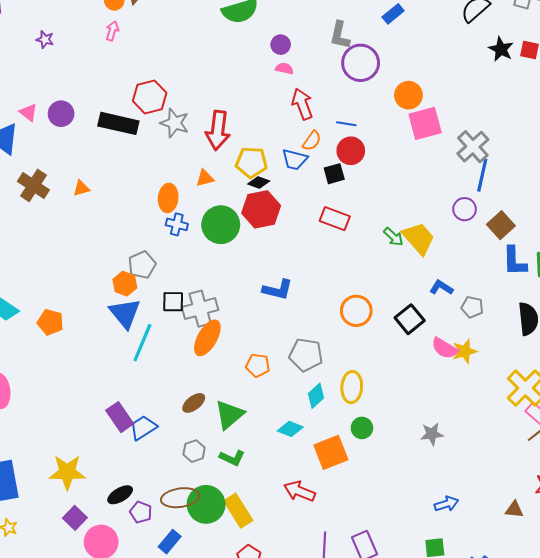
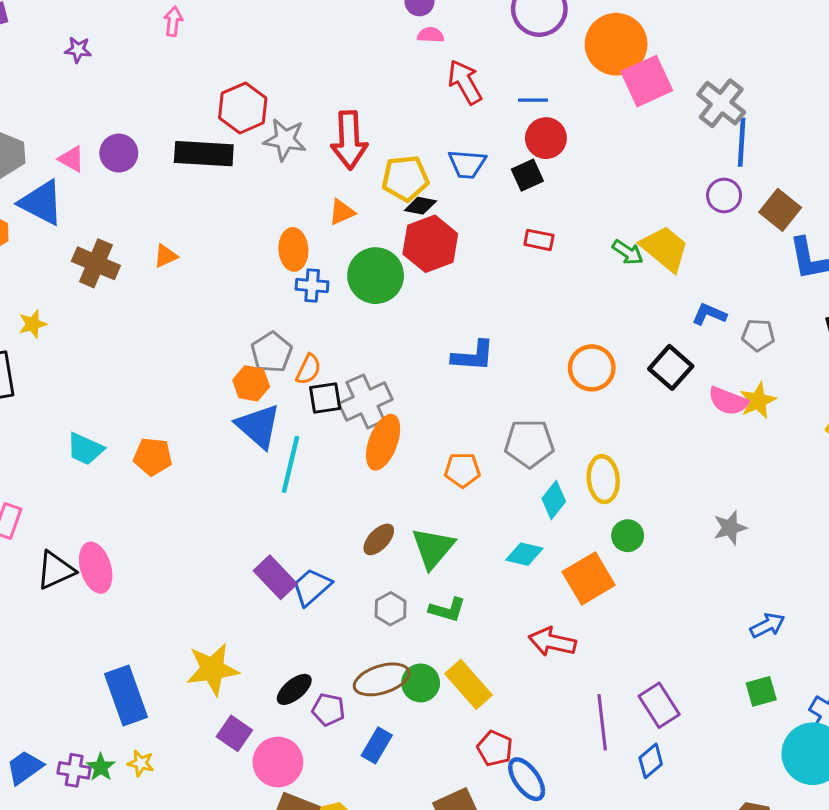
orange circle: (408, 95) -> (616, 44), size x1.5
orange semicircle: (312, 141) -> (308, 369), moved
red rectangle: (335, 219) -> (539, 240), size x0.7
green circle: (206, 504) -> (421, 683), size x0.7

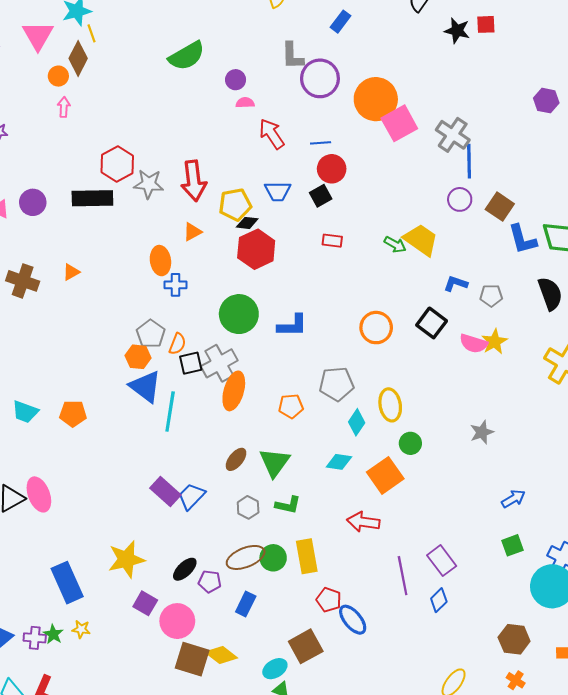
green circle: (376, 276) -> (239, 314), moved
yellow rectangle: (468, 684) -> (307, 556), turned 36

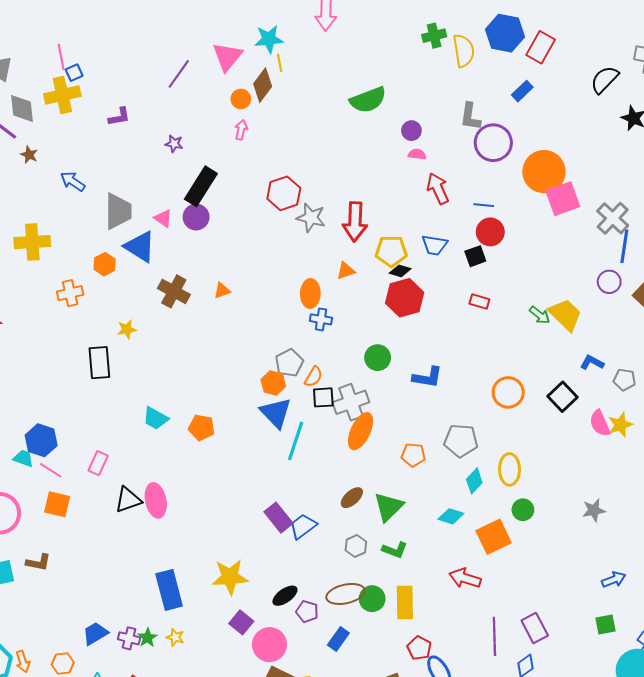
black rectangle: (92, 198) -> (201, 186), moved, turned -66
green circle: (239, 314) -> (378, 358), size x0.7
pink semicircle: (474, 343) -> (600, 423), turned 40

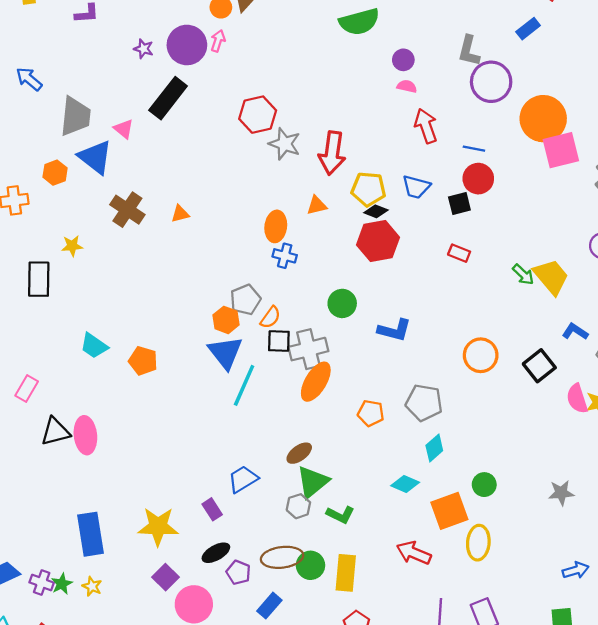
purple circle: (196, 217) -> (187, 45), moved, size x1.4
yellow ellipse: (509, 469) -> (478, 543), moved
green triangle: (389, 507) -> (313, 482), moved
purple rectangle: (279, 518) -> (212, 509), moved, size x0.7

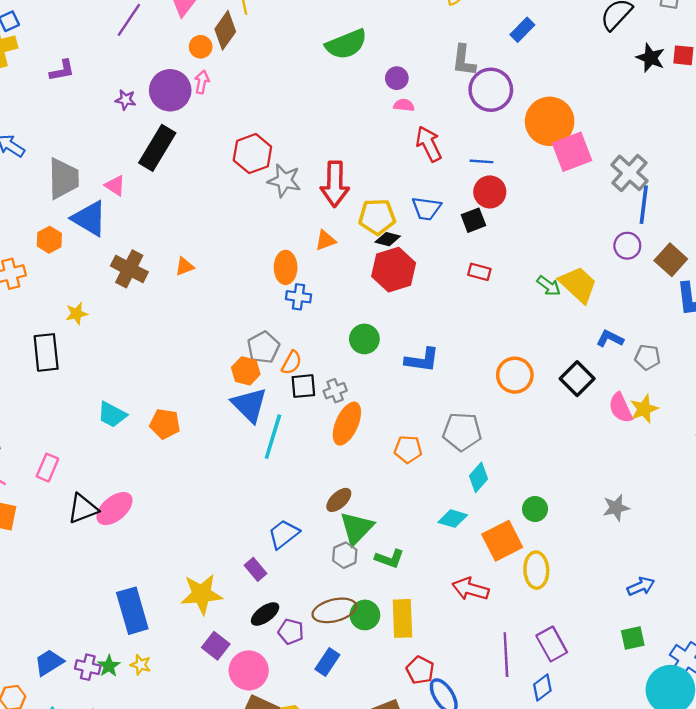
gray cross: (308, 349) -> (335, 391), size x0.6
pink ellipse: (85, 435) -> (114, 509), turned 63

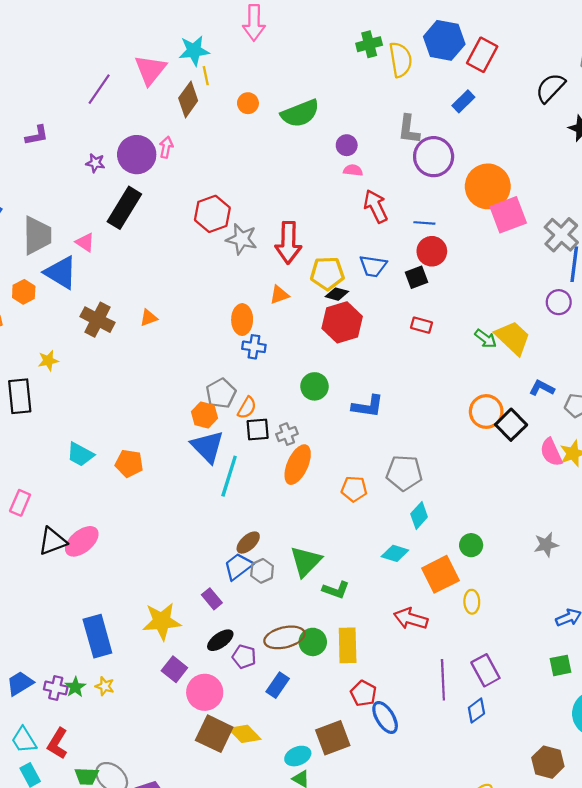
orange circle: (201, 47) -> (248, 103), moved
orange circle: (515, 375) -> (486, 412), moved
brown ellipse: (339, 500) -> (248, 543), moved
gray hexagon: (345, 555) -> (262, 571), moved
yellow ellipse: (536, 570) -> (472, 602), size x0.7

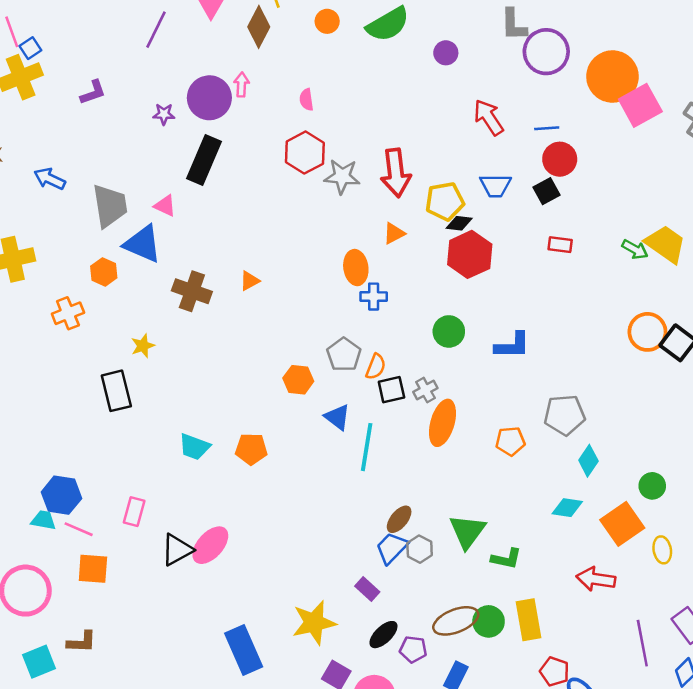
pink semicircle: (353, 170) -> (306, 100), moved, turned -96
orange hexagon: (204, 415) -> (298, 380), moved
blue triangle: (208, 447) -> (337, 417), size x0.7

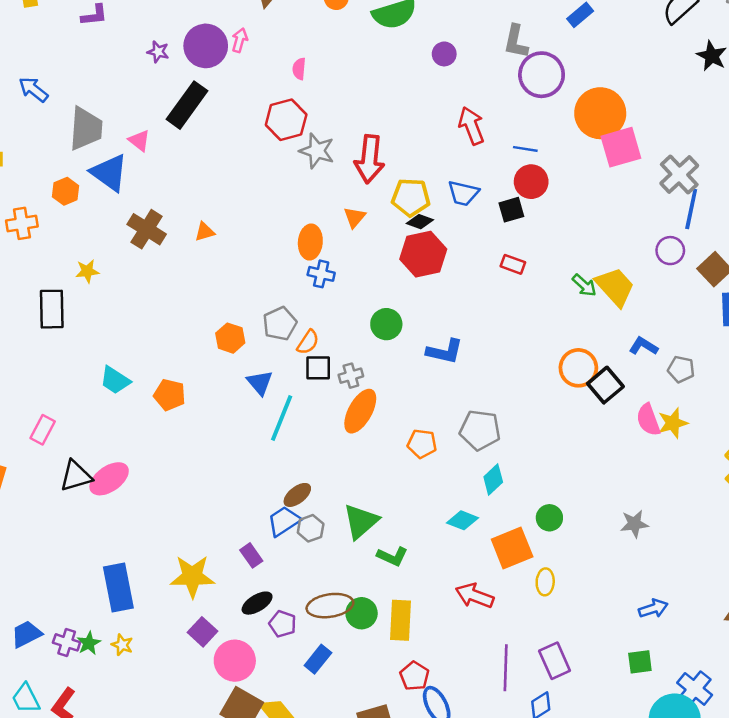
orange triangle: (394, 233) -> (355, 217), turned -35

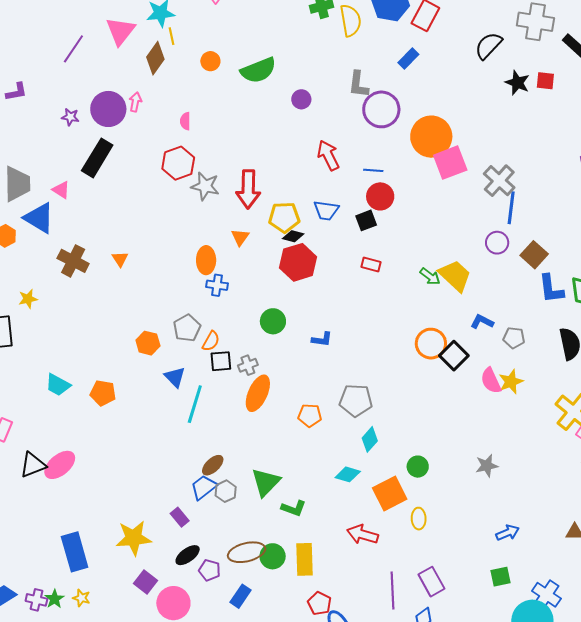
orange triangle: (205, 232) -> (120, 259), turned -42
blue L-shape: (445, 351) -> (322, 339), size x0.7

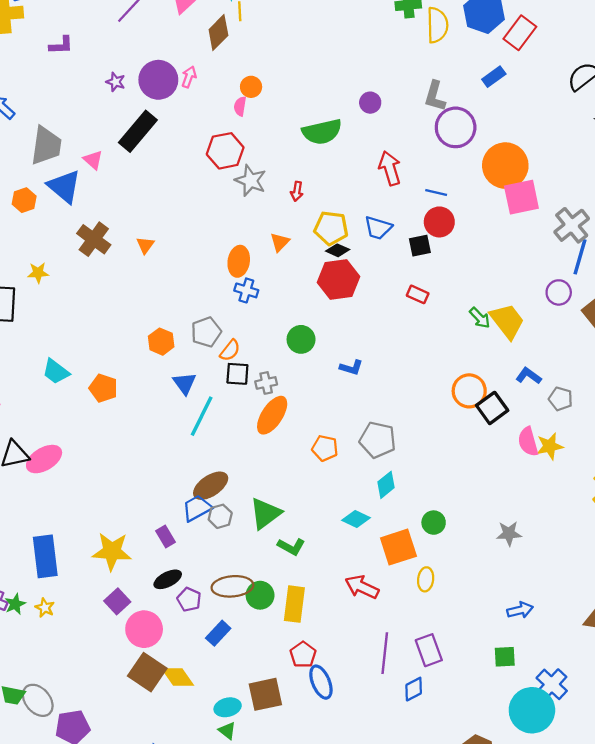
orange circle: (210, 61) -> (251, 87), moved
green semicircle: (258, 70) -> (322, 132), moved
red arrow: (248, 189) -> (297, 191), size x0.5
brown ellipse: (213, 465) -> (211, 486), size x1.4

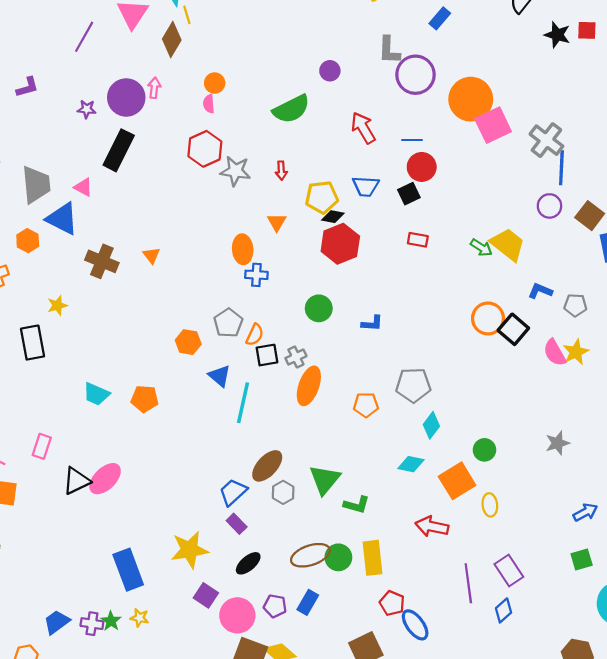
blue trapezoid: (197, 508) -> (233, 492), moved
purple pentagon: (189, 599) -> (275, 606), moved

